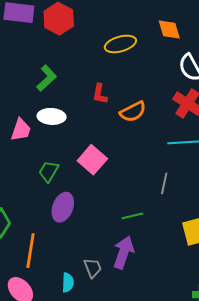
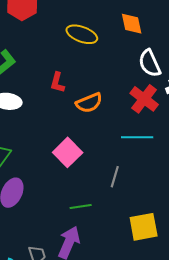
yellow ellipse: (120, 44) -> (82, 34), turned 32
pink square: (92, 160) -> (68, 152), moved

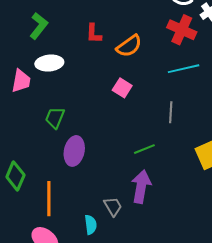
pink square: (68, 152) -> (122, 88), moved, size x0.7

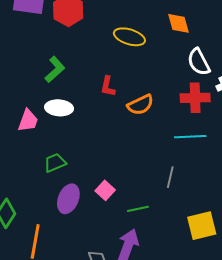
red cross: (182, 30) -> (195, 98), turned -36
pink square: (122, 88) -> (105, 190), moved
green trapezoid: (55, 118) -> (55, 163), turned 35

